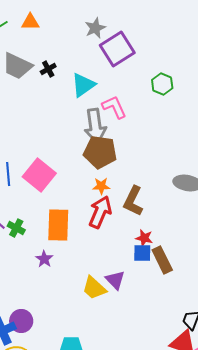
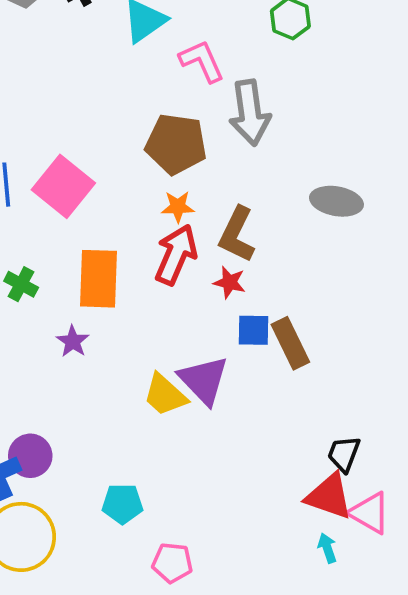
gray arrow: (95, 126) -> (250, 113), moved
red star: (144, 238) -> (229, 282), moved
purple triangle: (115, 280) -> (204, 380), size x1.4

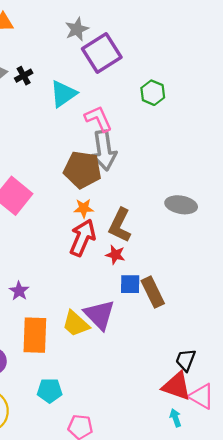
gray arrow: (250, 113) -> (104, 150), moved
orange rectangle: (99, 279) -> (35, 335), moved

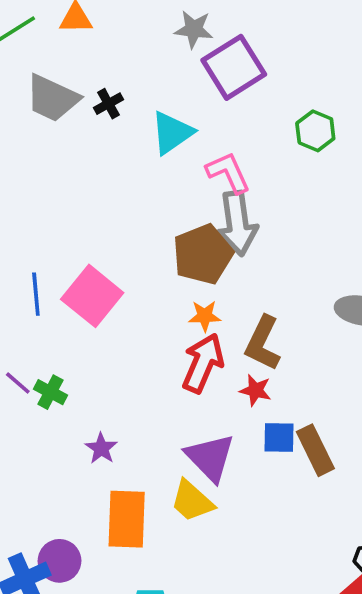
gray star: (77, 29) -> (194, 29), turned 30
brown pentagon: (83, 170) -> (203, 254), turned -30
purple triangle: (100, 315) -> (210, 457), moved

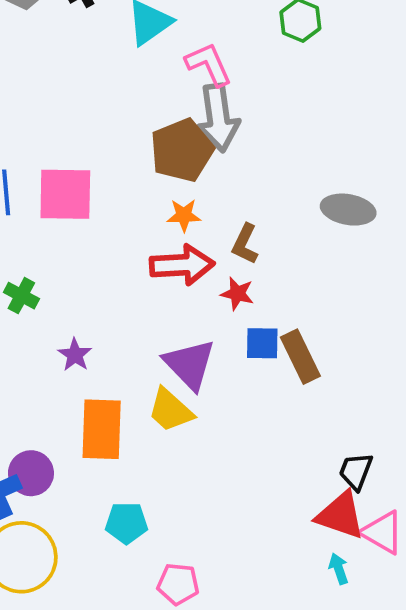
pink square: (92, 296) -> (65, 194), turned -38
brown L-shape: (263, 343) -> (245, 244), size x0.7
red arrow: (203, 363) -> (182, 265), turned 64

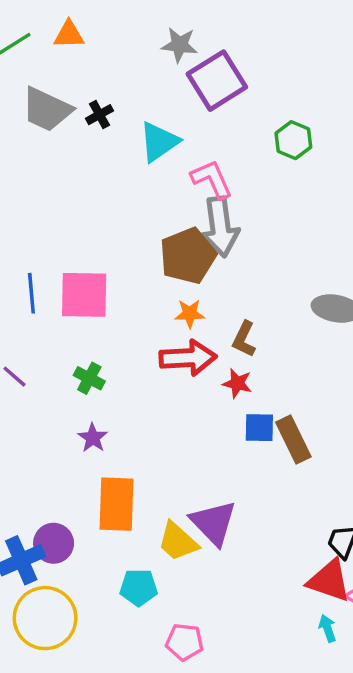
green cross: (21, 296) -> (89, 378), moved
purple triangle: (190, 364) -> (213, 523), moved
yellow trapezoid: (170, 410) -> (178, 542), moved

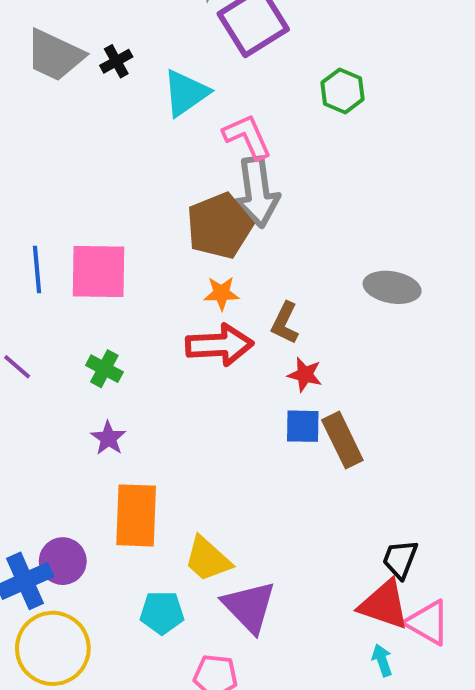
red star: (237, 383) -> (305, 375), moved
purple triangle: (213, 523) -> (249, 607), moved

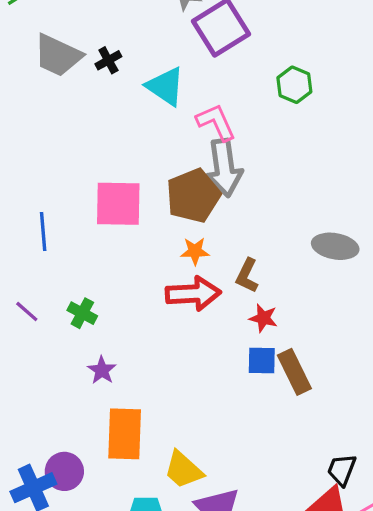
cyan triangle: (186, 93) -> (165, 86), turned -51
pink square: (98, 271) -> (118, 204), moved
green cross: (104, 369) -> (82, 313), moved

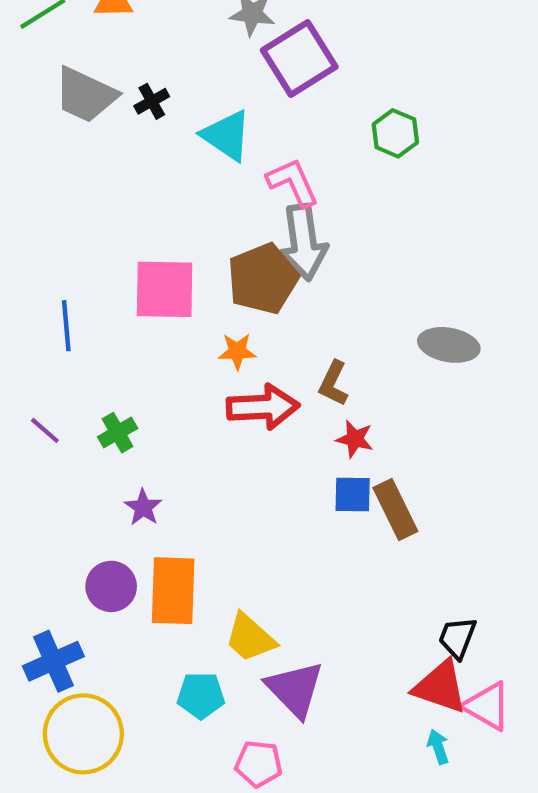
orange star: (195, 251) -> (237, 351), moved
green cross: (82, 313) -> (118, 433), turned 32
purple circle: (64, 471) -> (111, 586), moved

